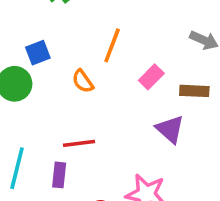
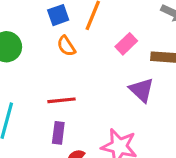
blue square: (38, 53) -> (58, 15), moved
purple rectangle: (59, 175) -> (58, 133), moved

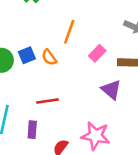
blue square: (58, 15) -> (27, 55), moved
purple rectangle: (58, 133) -> (32, 130), moved

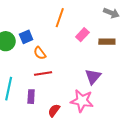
orange semicircle: (49, 57) -> (40, 53), moved
purple triangle: (111, 90) -> (93, 77), moved, turned 30

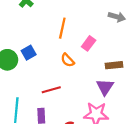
brown rectangle: (107, 42) -> (114, 65), moved
orange semicircle: (40, 53) -> (68, 60), moved

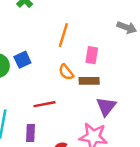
pink rectangle: (89, 43) -> (92, 55), turned -32
brown rectangle: (114, 65) -> (89, 81), moved

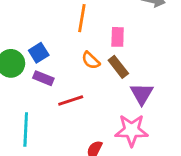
brown rectangle: (89, 81) -> (118, 67), turned 60
purple rectangle: (31, 133) -> (43, 78), moved, turned -63

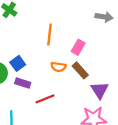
pink rectangle: (118, 37) -> (78, 47), turned 32
orange semicircle: (91, 60) -> (58, 67), turned -32

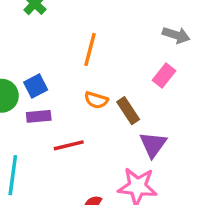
pink rectangle: (78, 47) -> (164, 75), moved
purple rectangle: (23, 83) -> (39, 116), turned -32

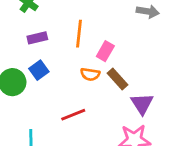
pink rectangle: (164, 75) -> (105, 51), moved
purple rectangle: (39, 116) -> (37, 38), moved

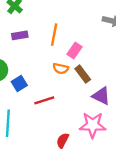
blue square: (39, 70) -> (19, 84), moved
purple triangle: (142, 104) -> (101, 96), turned -36

